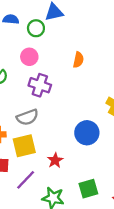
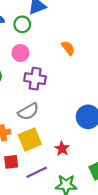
orange semicircle: (78, 60) -> (68, 48), turned -40
purple line: (26, 180) -> (37, 172), turned 30

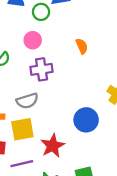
purple cross: (35, 79) -> (42, 69), turned -30
red star: (62, 149) -> (53, 146), size x1.5

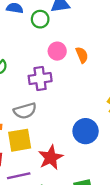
pink circle: (33, 40) -> (57, 51), moved

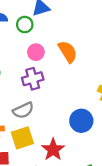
pink circle: (57, 51) -> (36, 52), moved
orange semicircle: (82, 55) -> (68, 52), size x1.5

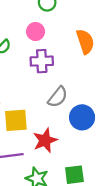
pink circle: (36, 52) -> (36, 32), moved
gray semicircle: (23, 110) -> (58, 97), moved, turned -40

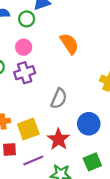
purple cross: (42, 61) -> (25, 73), moved
blue circle: (82, 117) -> (89, 124), moved

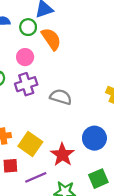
orange semicircle: (69, 44) -> (51, 39), moved
gray semicircle: (59, 99) -> (61, 97), moved, turned -96
yellow square: (28, 129) -> (30, 144), turned -35

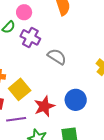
pink circle: (25, 57) -> (24, 12), moved
purple cross: (26, 84) -> (30, 37), turned 30

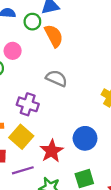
purple cross: (30, 37) -> (28, 104), moved
gray semicircle: (57, 57) -> (56, 78), moved

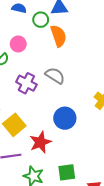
purple cross: (28, 104) -> (26, 83), moved
blue circle: (85, 138) -> (65, 118), moved

